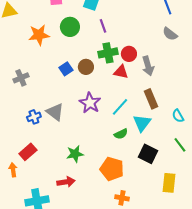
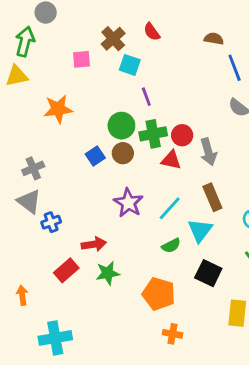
green circle: (70, 27) -> (121, 126), moved
gray triangle: (55, 112) -> (29, 201), moved
red rectangle: (28, 152) -> (66, 270), moved
red arrow: (66, 182) -> (94, 244), moved

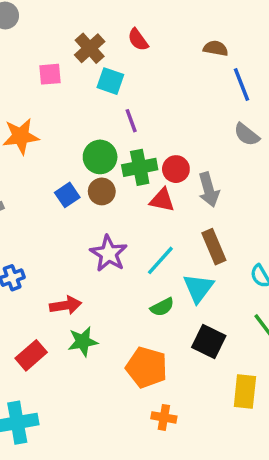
red rectangle: (66, 270) -> (31, 355), moved

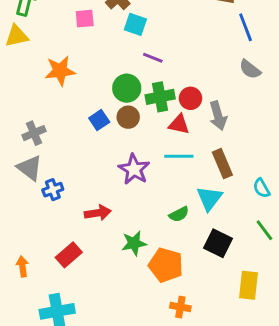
purple line: (131, 121) -> (153, 58), turned -48
cyan line: (160, 260) -> (179, 156), moved, turned 48
green star: (83, 342) -> (134, 243), moved

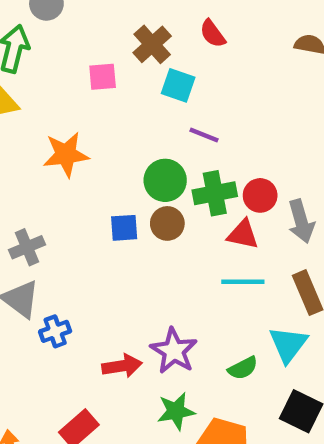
blue square: (99, 120) -> (124, 228), turned 30
purple star: (134, 169) -> (174, 351), moved

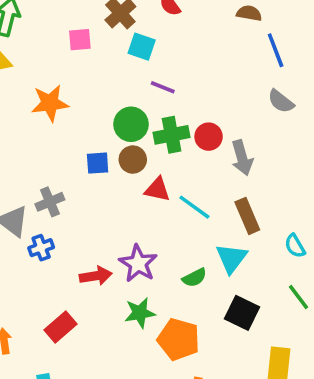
red triangle: (243, 234) -> (157, 189), moved
gray cross: (27, 247) -> (50, 202), moved
cyan line: (243, 282) -> (194, 207), turned 36

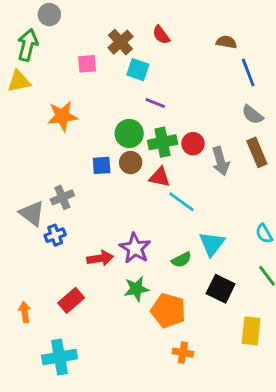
red triangle: (157, 189) -> (160, 177), moved
brown rectangle: (247, 216) -> (257, 152), moved

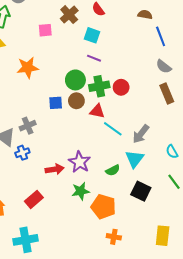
cyan square: (138, 70) -> (92, 35), moved
gray arrow: (221, 161) -> (141, 134), moved, turned 54
yellow rectangle: (251, 331) -> (163, 236), moved

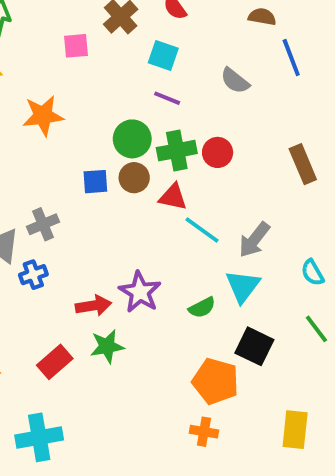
gray semicircle: (164, 66) -> (235, 81), moved
green star: (81, 191) -> (107, 346), moved
orange pentagon: (103, 207) -> (216, 381), moved

